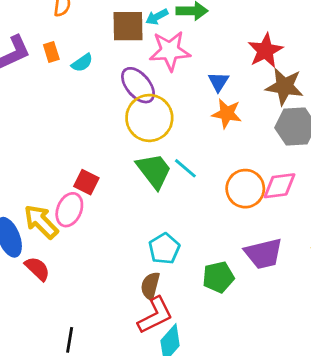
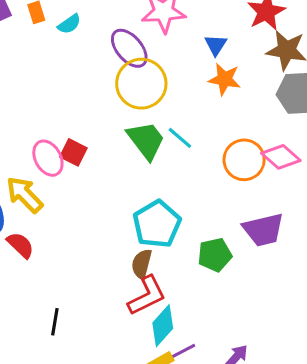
pink diamond: (280, 186) -> (281, 157), turned 48
pink ellipse: (69, 210) -> (48, 158), moved, turned -52
cyan pentagon: (164, 249) -> (157, 224), size x1.4

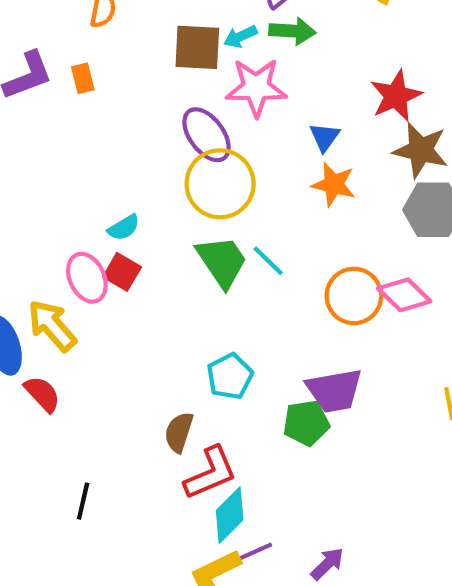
cyan semicircle: (69, 24) -> (124, 228), moved
cyan pentagon: (157, 224) -> (230, 376), size x0.7
purple trapezoid: (263, 230) -> (334, 391), moved
brown semicircle: (142, 264) -> (179, 432), moved

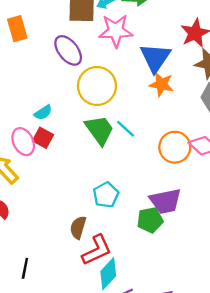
orange rectangle: (83, 78) -> (17, 29), size x1.5
purple ellipse: (207, 135) -> (68, 50), moved
blue triangle: (325, 137) -> (155, 58), size x1.8

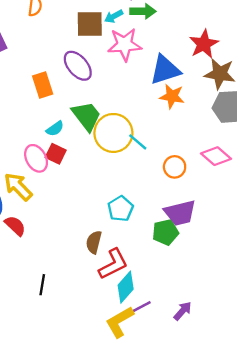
orange rectangle: (17, 29) -> (43, 85), moved
blue triangle: (155, 58) -> (165, 70), turned 40
yellow circle: (97, 86) -> (113, 133), moved
green trapezoid: (99, 130) -> (86, 116), moved
orange circle: (175, 147) -> (175, 167), moved, size x0.7

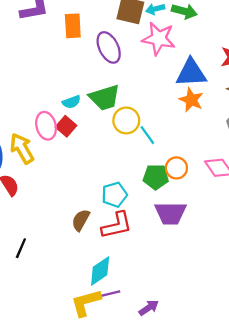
orange rectangle: (43, 85) -> (73, 26), moved
green trapezoid: (86, 116) -> (105, 98), turned 96
yellow circle: (113, 133) -> (126, 120), size x0.7
green pentagon: (165, 232) -> (156, 177), moved
red L-shape: (113, 264) -> (117, 225), moved

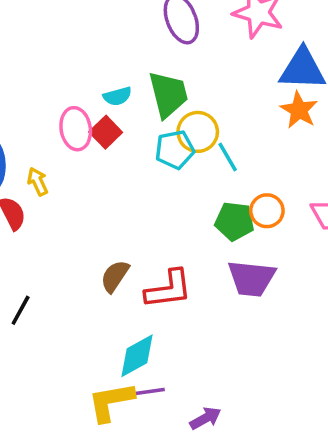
green trapezoid: (105, 98) -> (168, 94), turned -92
yellow arrow: (22, 148) -> (38, 182), moved, size x0.6
cyan pentagon: (114, 195) -> (175, 150), moved

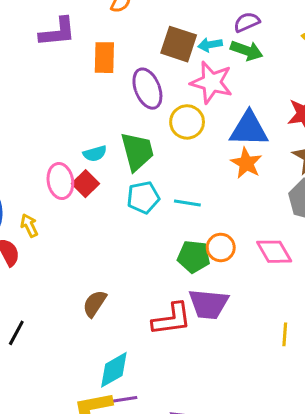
yellow circle: (198, 132) -> (187, 122), moved
cyan line: (228, 157) -> (187, 203), turned -50
red L-shape: (168, 289) -> (172, 319), moved

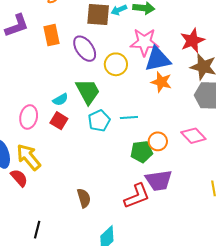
pink star: (211, 82) -> (144, 42), moved
pink ellipse: (60, 181) -> (29, 117), moved, turned 35
yellow arrow: (29, 225) -> (29, 157), size x1.8
brown semicircle: (95, 304) -> (84, 198), turned 144

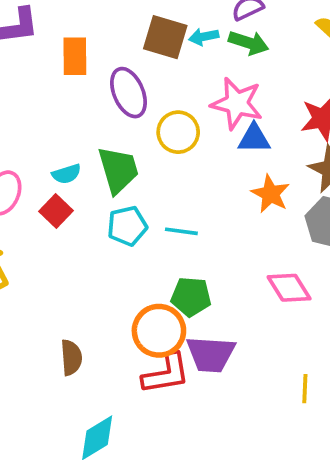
blue triangle: (158, 59) -> (254, 139), size x0.7
orange star: (161, 82) -> (270, 194), moved
orange circle: (158, 141) -> (159, 331), moved, size x1.5

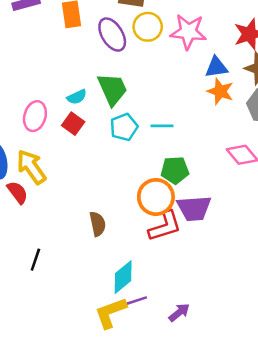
yellow circle: (178, 132) -> (148, 27), moved
blue triangle: (254, 139) -> (216, 67), moved

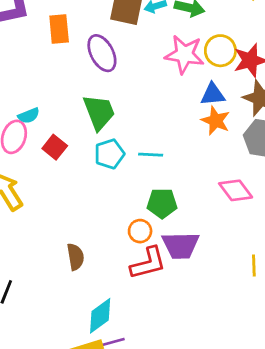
yellow circle: (148, 27) -> (220, 51), moved
cyan semicircle: (77, 97) -> (29, 116), moved
orange circle: (156, 197) -> (140, 231), size x0.6

